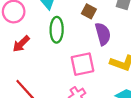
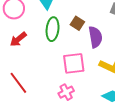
brown square: (89, 11) -> (77, 23), moved

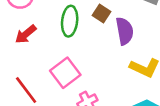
pink square: (74, 63) -> (65, 73), moved, turned -30

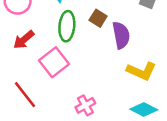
pink square: (65, 73) -> (54, 62), moved

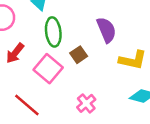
brown square: (98, 18) -> (79, 55), moved, turned 35

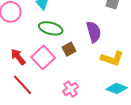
green ellipse: (53, 32) -> (51, 28), turned -75
red arrow: (15, 53) -> (18, 57), moved, turned 96

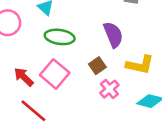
brown square: (69, 49) -> (97, 66), moved
pink cross: (71, 89) -> (109, 89), moved

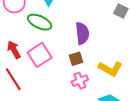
purple semicircle: (113, 35) -> (82, 33), moved
green ellipse: (60, 37) -> (40, 22), moved

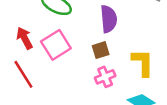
yellow L-shape: (110, 69) -> (143, 63), turned -120

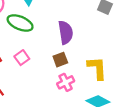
pink square: (56, 45) -> (22, 58), size x0.6

